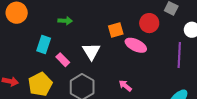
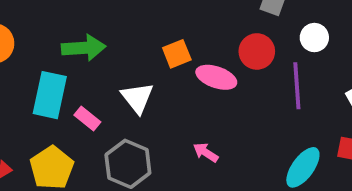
green arrow: (65, 21) -> (84, 48), size x1.6
red circle: (149, 23) -> (257, 51), moved
cyan rectangle: (44, 44) -> (50, 95), size x1.4

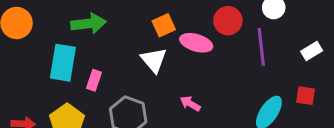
white triangle: (137, 98) -> (154, 60), moved
pink rectangle: (87, 119) -> (94, 80), turned 72

